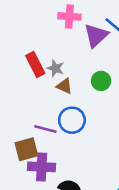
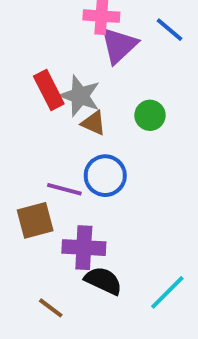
purple triangle: (96, 35) -> (119, 45), moved
gray star: (55, 68) -> (80, 96), size x1.5
purple cross: (42, 167) -> (84, 248), moved

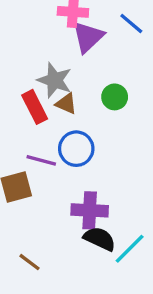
red rectangle: (49, 90) -> (35, 107), moved
purple cross: (84, 248) -> (90, 210), moved
black semicircle: (103, 281) -> (100, 239), moved

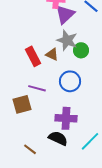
gray star: (55, 80) -> (67, 40), moved
blue circle: (76, 149) -> (70, 81), moved
black semicircle: (100, 239) -> (58, 138), moved

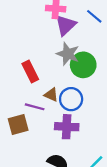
green circle: (81, 50) -> (83, 65), size x1.5
brown triangle: (52, 54) -> (51, 95), moved
purple cross: (66, 118) -> (67, 127), moved

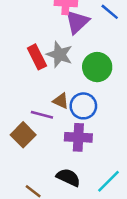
gray star: (68, 54) -> (60, 54), moved
red rectangle: (30, 71) -> (37, 57), moved
brown square: (18, 124) -> (23, 135), turned -30

